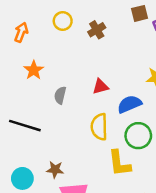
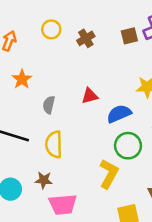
brown square: (140, 13) -> (129, 36), moved
yellow semicircle: (99, 127) -> (54, 144), moved
yellow L-shape: (119, 163) -> (109, 174), turned -144

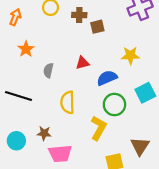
brown square: (129, 36) -> (97, 27), moved
brown cross: (86, 38) -> (79, 15), turned 32
yellow semicircle: (54, 144) -> (68, 102), moved

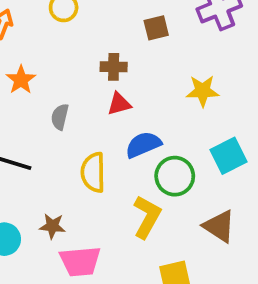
brown cross: (79, 15) -> (114, 67), moved
brown square: (97, 27) -> (156, 28), moved
blue semicircle: (107, 78) -> (143, 145), moved
brown triangle: (140, 146) -> (219, 226), moved, turned -30

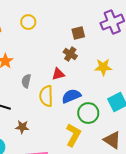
brown cross: (114, 67) -> (70, 54), moved, turned 32
yellow semicircle: (93, 172) -> (46, 96), moved
brown star: (52, 226) -> (22, 127), moved

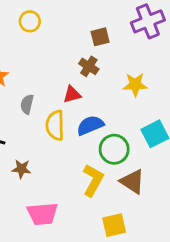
brown triangle: (112, 140) -> (132, 182), moved

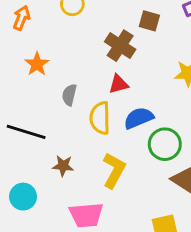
brown square: (100, 37) -> (149, 21), turned 30
brown cross: (89, 66) -> (120, 46), moved, size x1.4
yellow L-shape: (93, 180) -> (114, 170), moved

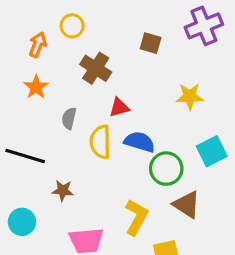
orange arrow: (22, 18) -> (38, 45), moved
brown cross: (120, 46) -> (96, 68), moved
blue semicircle: (139, 118) -> (140, 142), turned 40
yellow L-shape: (114, 170) -> (136, 217), moved

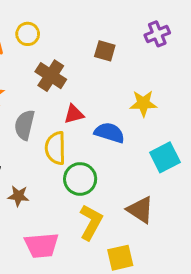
purple cross: (204, 26) -> (157, 34), size x0.7
gray semicircle: (69, 118) -> (25, 125), size x1.4
blue semicircle: (140, 142) -> (109, 133), moved
green circle: (166, 169) -> (80, 179), moved

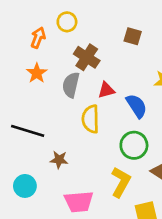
gray semicircle: (25, 125) -> (71, 85), moved
blue semicircle: (109, 133) -> (137, 106), turned 40
green circle: (80, 179) -> (134, 145), moved

